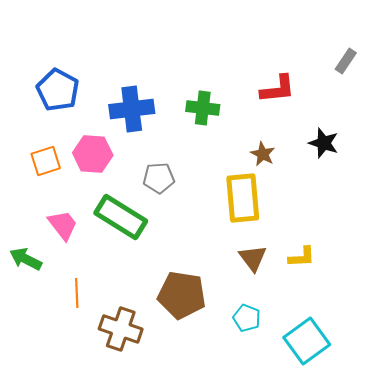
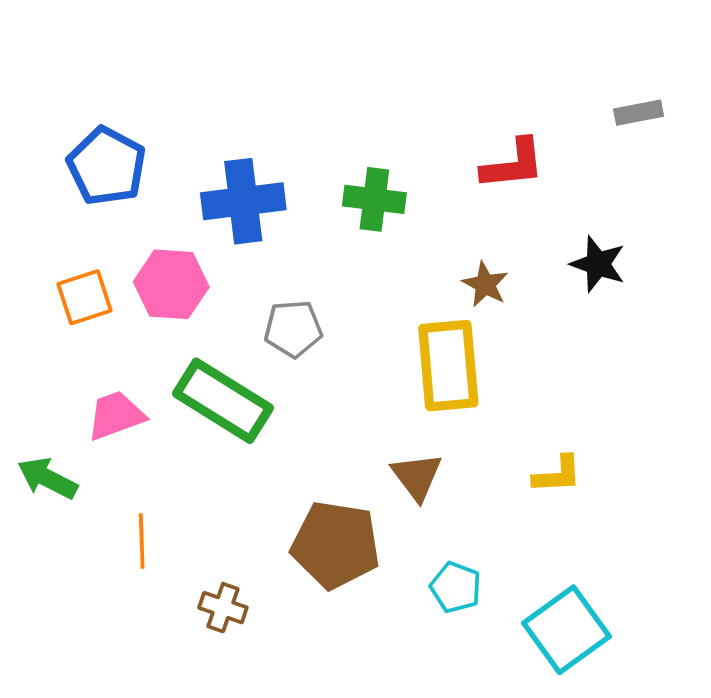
gray rectangle: (346, 61) -> (639, 113), turned 45
pink trapezoid: (63, 225) -> (116, 415), turned -72
brown triangle: (253, 258) -> (417, 476), moved
brown cross: (121, 329) -> (223, 608), size x0.6

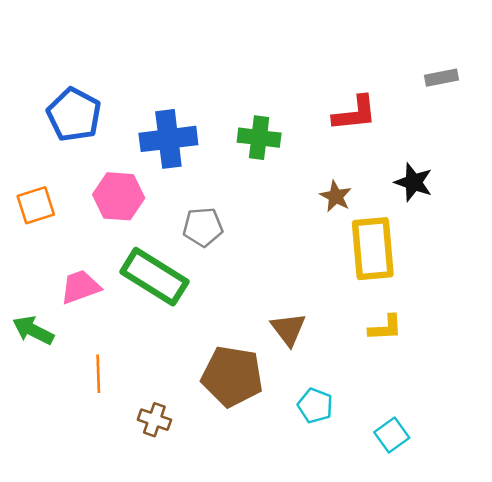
orange square: (84, 297) -> (36, 205), moved
yellow rectangle: (448, 366) -> (373, 249), moved
cyan square: (567, 630) -> (392, 435), size x0.6

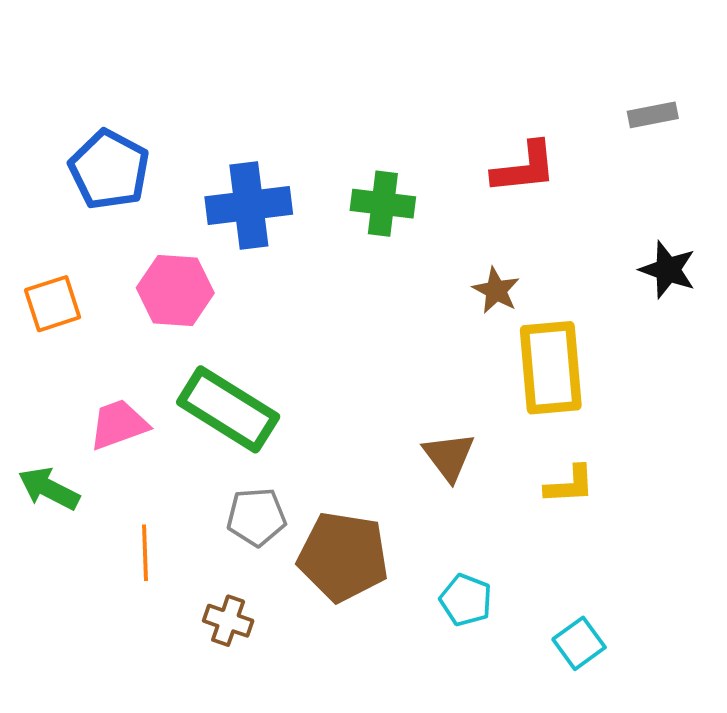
black star: (413, 182) -> (668, 270), moved
gray pentagon: (203, 227) -> (256, 517), moved
brown triangle: (288, 329) -> (449, 457), moved

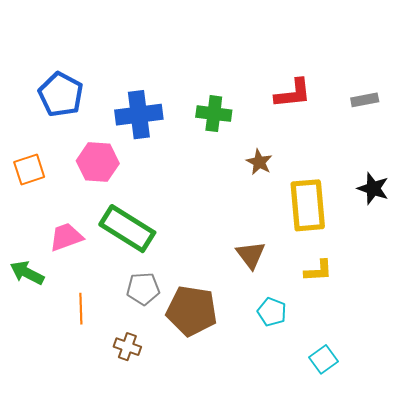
gray rectangle: (653, 115) -> (365, 100), moved
black star: (668, 270) -> (373, 188), moved
brown star: (496, 290) -> (259, 162), moved
cyan pentagon: (466, 600) -> (272, 312), moved

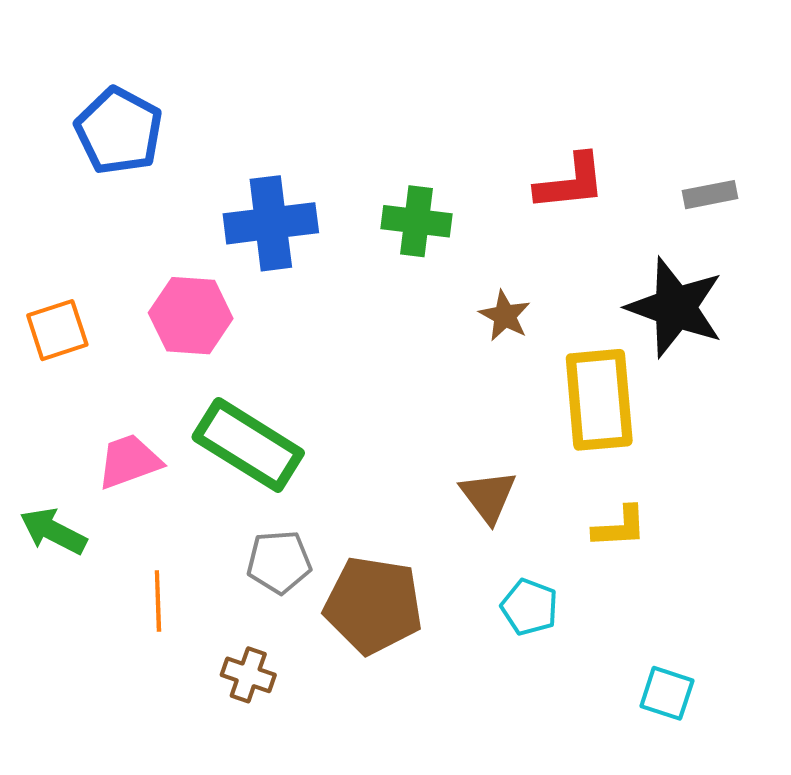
blue pentagon: (61, 95) -> (119, 131), moved
black star: (373, 188) -> (675, 307), moved, size x1.6
cyan square: (324, 359) -> (667, 693), moved, turned -36

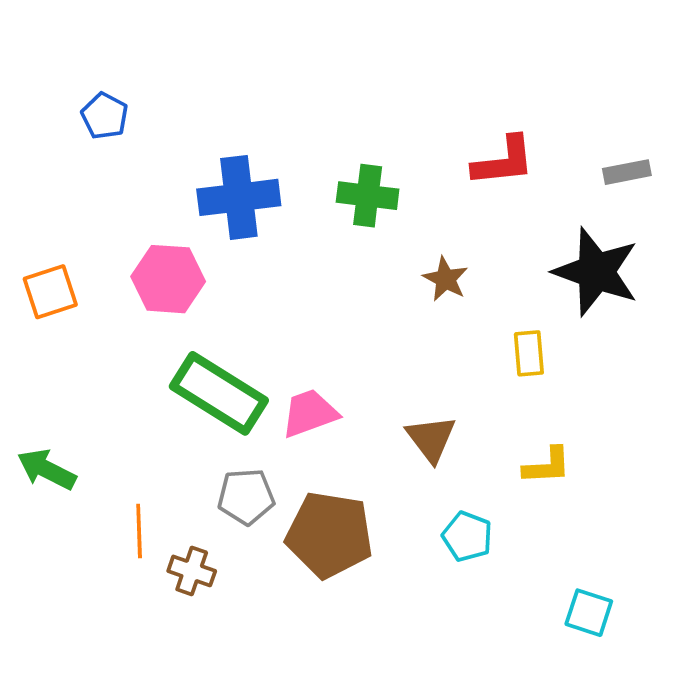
blue pentagon: (119, 131) -> (105, 116), size x0.6
yellow rectangle: (599, 400) -> (529, 353), size x0.5
pink trapezoid: (129, 461) -> (310, 413), moved
brown cross: (248, 675) -> (192, 571), moved

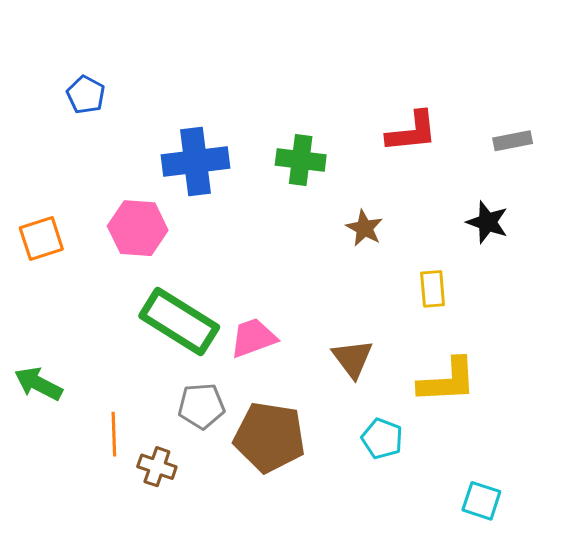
black star: (596, 272) -> (487, 222), size x0.6
yellow L-shape: (547, 466) -> (447, 381), size x1.5

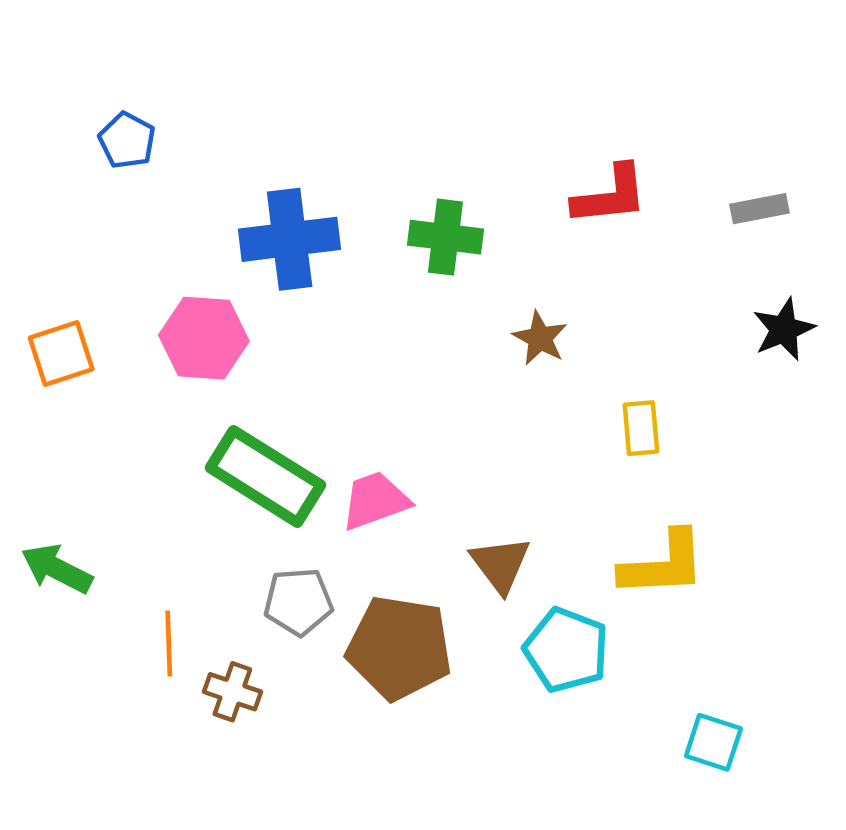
black star: (487, 222) -> (784, 329), moved, turned 30
brown triangle: (353, 359) -> (500, 564), moved
cyan pentagon: (382, 439) -> (566, 650), size x1.4

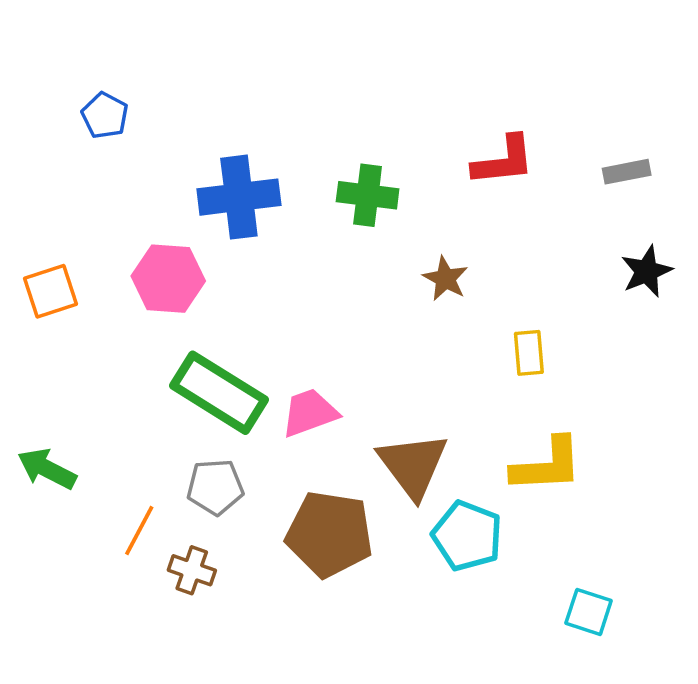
brown triangle: (500, 564) -> (413, 465), size x1.4
gray pentagon: (298, 602) -> (215, 487), moved
orange line: (169, 643) -> (139, 530), turned 30

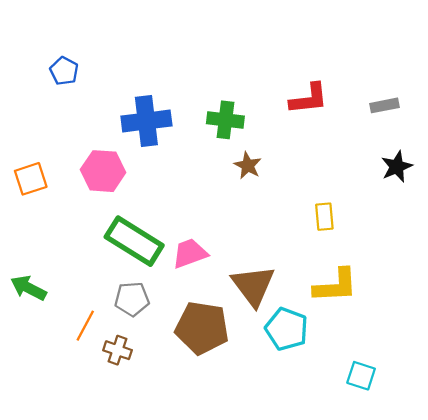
brown star: (445, 279) -> (248, 166), moved

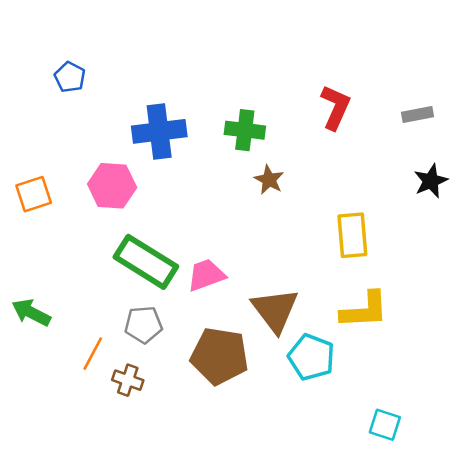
red L-shape: (309, 99) -> (335, 107), turned -60
yellow rectangle: (324, 217) -> (352, 235), size x1.5
cyan square: (361, 376) -> (385, 425), moved

